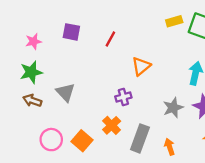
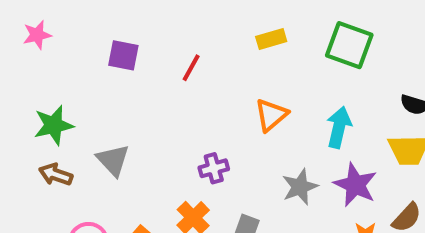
yellow rectangle: (174, 21) -> (271, 39), moved
pink star: (33, 41) -> (37, 35), moved
orange triangle: (141, 66) -> (271, 115), moved

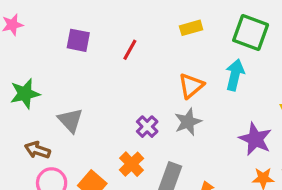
cyan arrow: (339, 127) -> (235, 75), moved
purple cross: (214, 168) -> (147, 127), turned -30
brown arrow: (56, 174) -> (37, 150), moved
gray star: (300, 187) -> (188, 122), moved

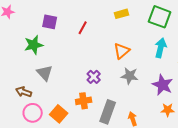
cyan arrow: (235, 75) -> (161, 48), moved
green star: (25, 94) -> (34, 45), moved
gray star: (188, 122) -> (130, 76), moved, turned 30
orange cross: (131, 164) -> (84, 101), turned 35

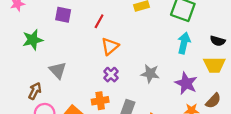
green star: (34, 45) -> (33, 40), moved
orange triangle: (122, 51) -> (110, 46), moved
brown arrow: (24, 92) -> (35, 91), turned 98

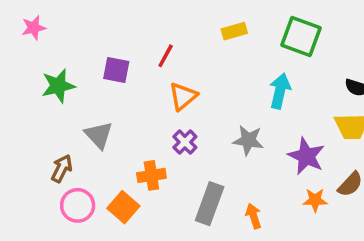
purple square: (63, 15) -> (116, 70), moved
cyan arrow: (184, 43) -> (280, 91), moved
orange cross: (100, 101) -> (151, 175), moved

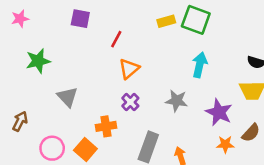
green square: (301, 36) -> (196, 20), moved
purple square: (116, 70) -> (80, 19), moved
brown arrow: (62, 168) -> (20, 121), moved

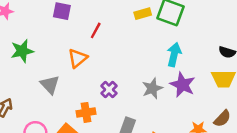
orange triangle: (129, 69) -> (78, 58), moved
gray star: (177, 101) -> (152, 88), turned -30
purple star: (219, 112) -> (183, 85), moved

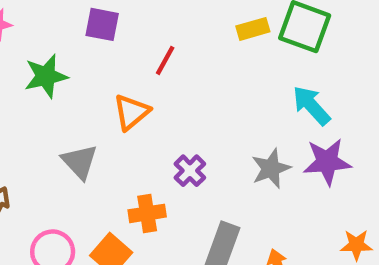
green star: (22, 51) -> (46, 76), moved
cyan arrow: (174, 55) -> (311, 105), turned -55
purple star: (183, 85) -> (327, 162), turned -30

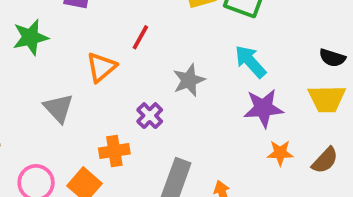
red line: (165, 60) -> (140, 37), moved
gray star: (271, 168) -> (189, 80), moved
orange star: (356, 245) -> (280, 153), moved

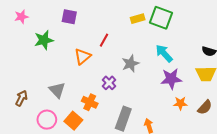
gray triangle: (58, 108) -> (57, 90), moved
orange cross: (114, 151) -> (90, 102), turned 35

